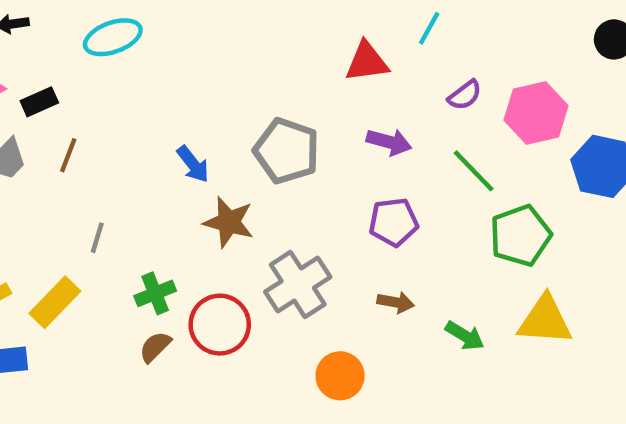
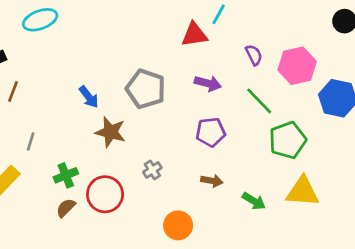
cyan line: (429, 28) -> (219, 14), moved
purple semicircle: (465, 95) -> (254, 55), turned -80
gray cross: (298, 284) -> (152, 170), size x0.5

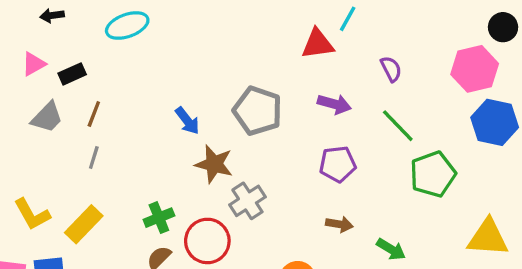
pink hexagon: (297, 66) -> (475, 69), moved
gray line: (31, 142) -> (94, 157), moved
gray cross: (152, 170) -> (247, 201), moved, size x1.5
yellow triangle: (303, 192) -> (488, 238), moved

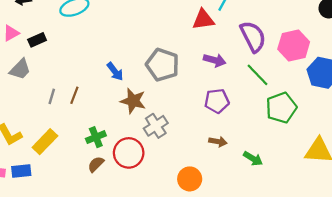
purple semicircle: (391, 69) -> (253, 36), size x1.8
pink hexagon: (475, 69) -> (294, 46), moved
brown line: (94, 114) -> (74, 95), moved

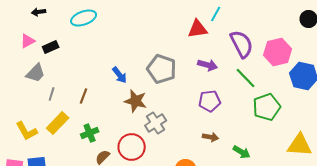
gray line: (52, 96) -> (52, 94), moved
green cross: (96, 137) -> (90, 133), moved
yellow rectangle: (45, 142) -> (58, 123), moved

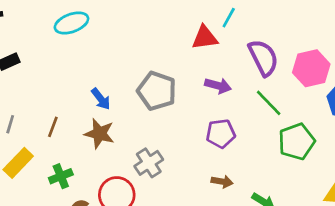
cyan ellipse: (84, 18) -> (71, 23), moved
brown star: (136, 101) -> (99, 134), moved

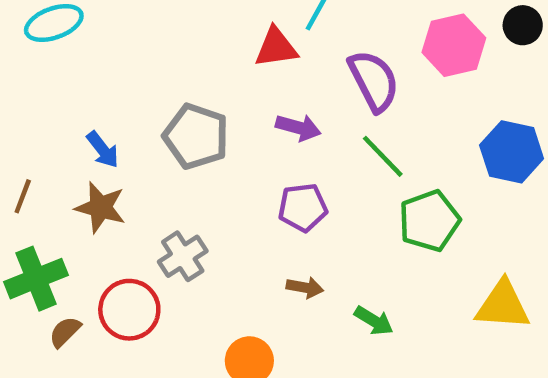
pink hexagon: (311, 68) -> (454, 45), moved
green cross: (61, 176) -> (36, 279), size x1.5

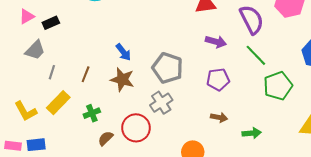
gray pentagon: (196, 136) -> (168, 68), moved
green cross: (36, 279) -> (92, 113), size x0.6
green arrow: (374, 321) -> (252, 133), turned -36

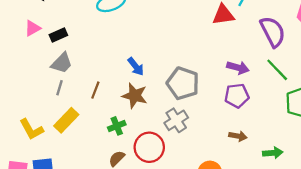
purple arrow: (216, 42) -> (238, 68), moved
gray trapezoid: (35, 50) -> (62, 63), moved
green cross: (92, 113) -> (117, 126), moved

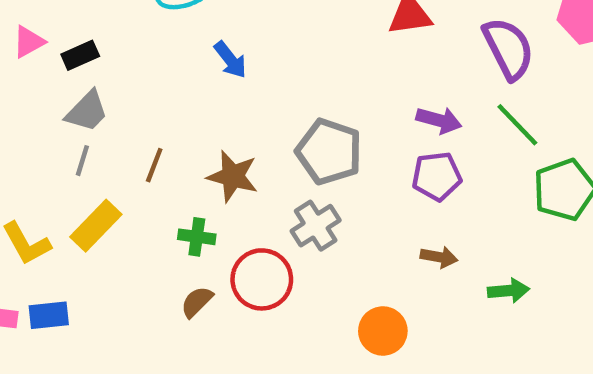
blue arrow: (136, 66) -> (230, 60), moved
green cross: (117, 126) -> (197, 237), turned 30

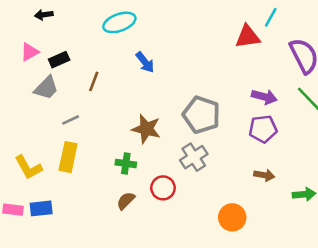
gray trapezoid: (87, 111) -> (46, 88), moved
gray line: (82, 161) -> (71, 120), moved, turned 48
brown line: (154, 165) -> (94, 81), moved
yellow rectangle: (96, 226) -> (68, 157), turned -32
red circle: (262, 279) -> (163, 188), size x0.7

